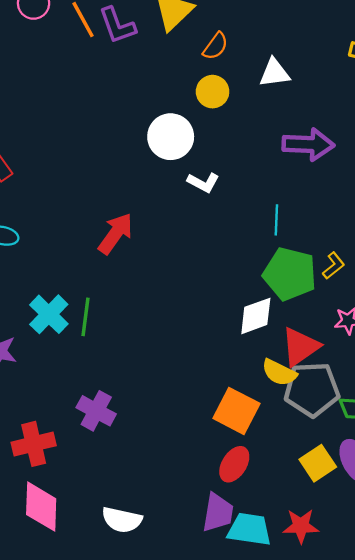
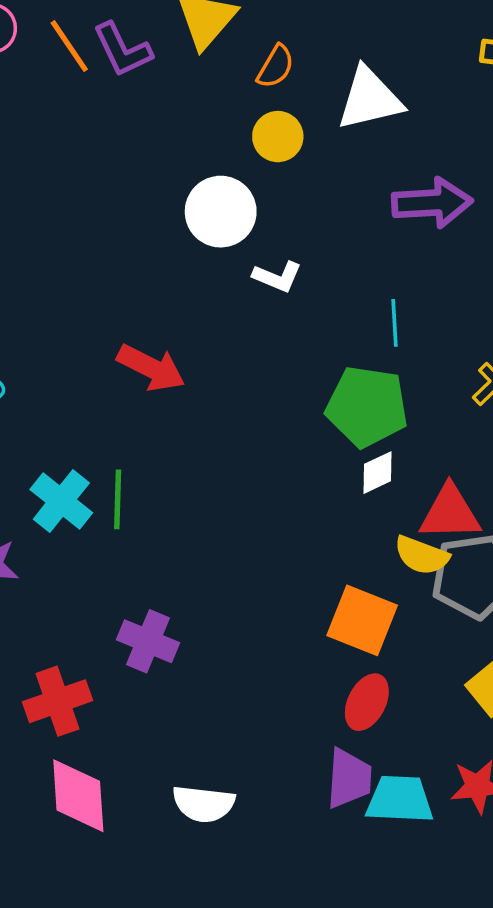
white triangle: (274, 73) -> (370, 99), size x1.4
red arrow: (116, 234) -> (151, 368), turned 87
green pentagon: (290, 274) -> (367, 407), moved
white diamond: (256, 316) -> (378, 473), size x0.7
red triangle: (300, 347) -> (450, 513), turned 39

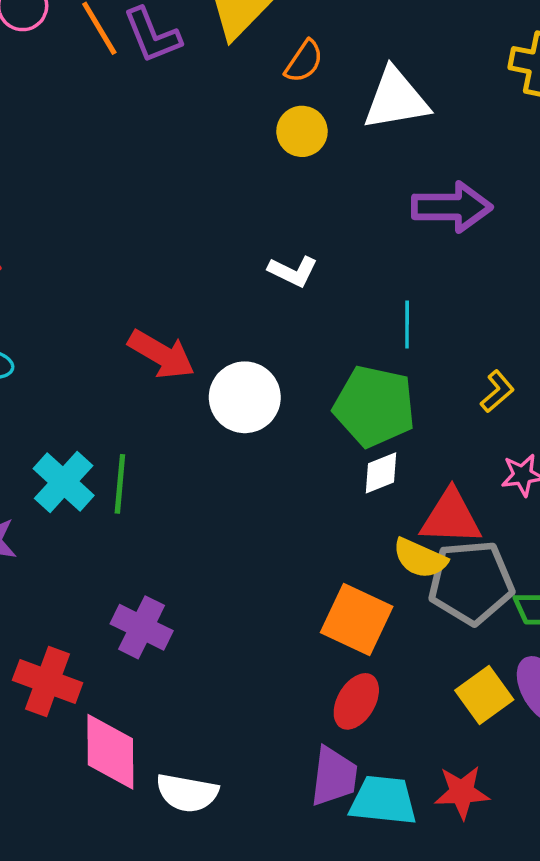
white circle: (221, 212) -> (245, 397), moved
red cross: (57, 701) -> (48, 682), turned 36
pink diamond: (78, 796) -> (110, 752), moved

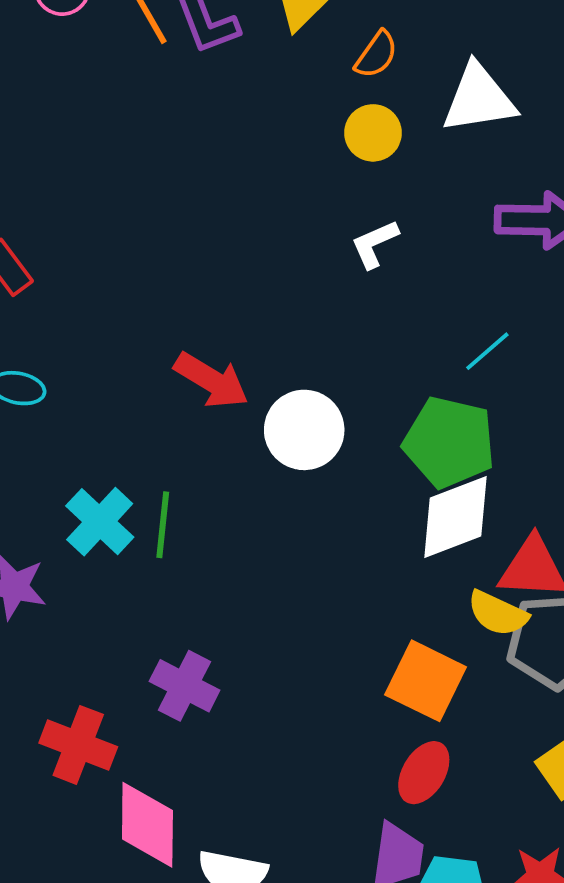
white L-shape: (293, 271) -> (375, 244), moved, turned 129
cyan line: (407, 325) -> (487, 351), turned 48
white diamond: (381, 473) -> (455, 517), size x1.8

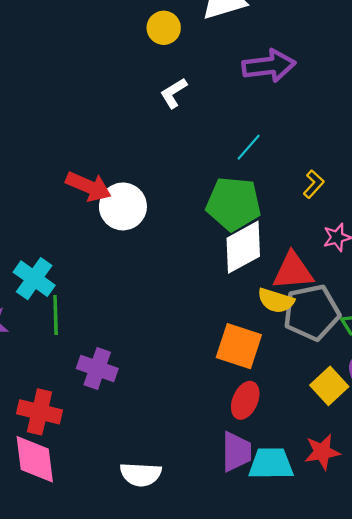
white circle: (304, 430) -> (123, 206), moved
green line: (163, 525) -> (56, 315), moved
pink diamond: (147, 825) -> (35, 459), moved

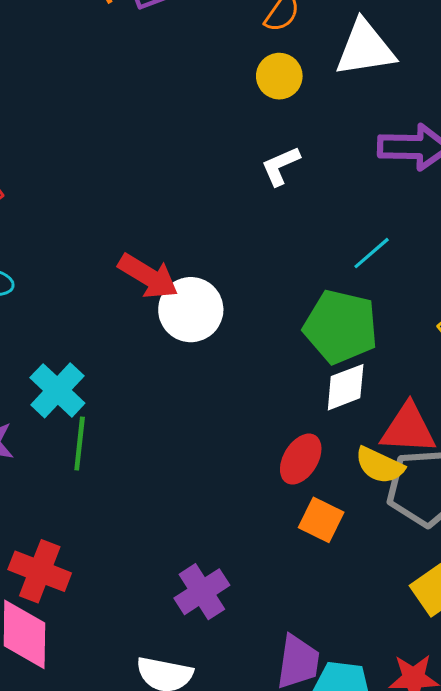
white diamond: (243, 247) -> (346, 387), size x0.7
orange square: (239, 346) -> (321, 520), size x0.7
purple cross: (97, 368) -> (202, 592), moved, turned 30
red ellipse: (245, 400) -> (301, 459), moved

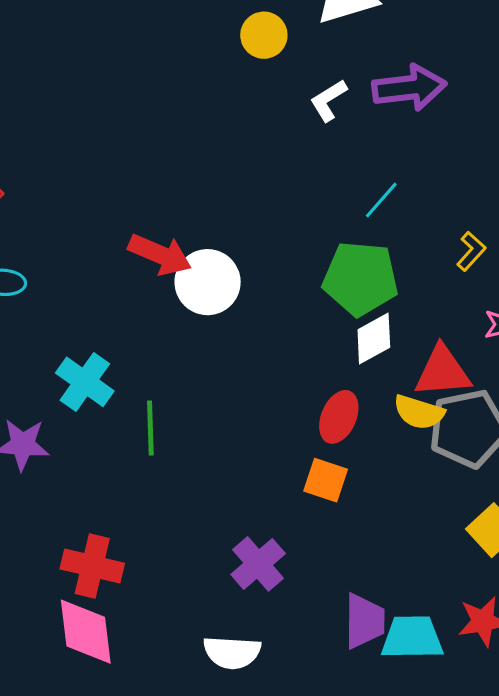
white L-shape: (281, 166) -> (328, 100), moved
green line: (80, 444) -> (150, 428), moved
orange square: (321, 520) -> (326, 480), moved

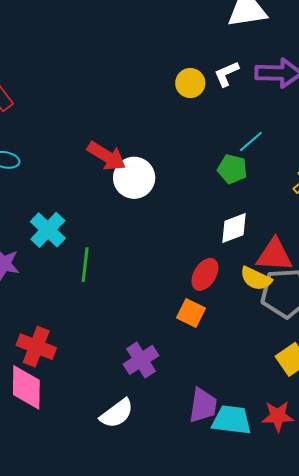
yellow circle: (264, 35) -> (190, 83), moved
green pentagon: (360, 278) -> (232, 169), moved, size x0.6
white semicircle: (232, 652) -> (117, 413), turned -48

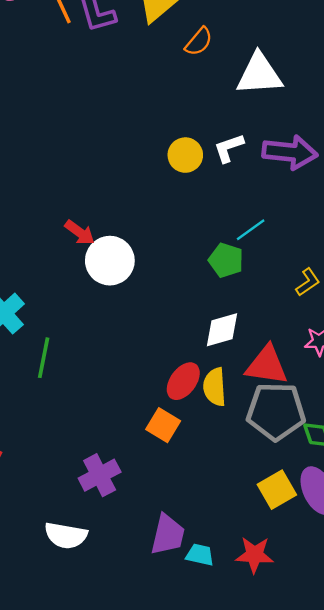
red arrow: (107, 156) -> (80, 232), size x0.7
yellow semicircle: (256, 279) -> (215, 387), moved, turned 56
white semicircle: (117, 413) -> (66, 535), turned 42
cyan trapezoid: (232, 420) -> (200, 555), size x0.6

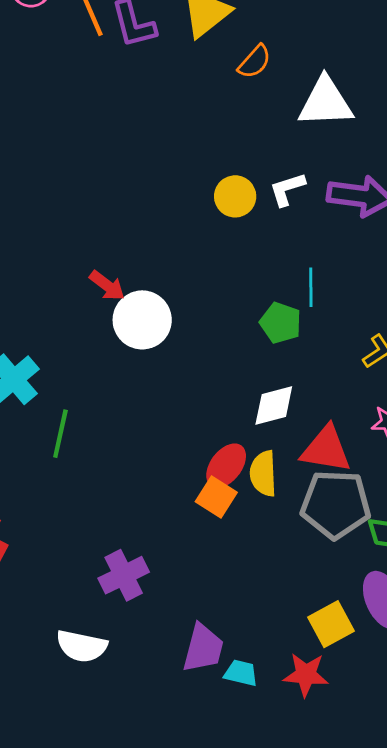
cyan line: (251, 230) -> (311, 287), turned -56
orange square: (163, 425) -> (216, 497), moved
yellow square: (277, 490) -> (331, 624), moved

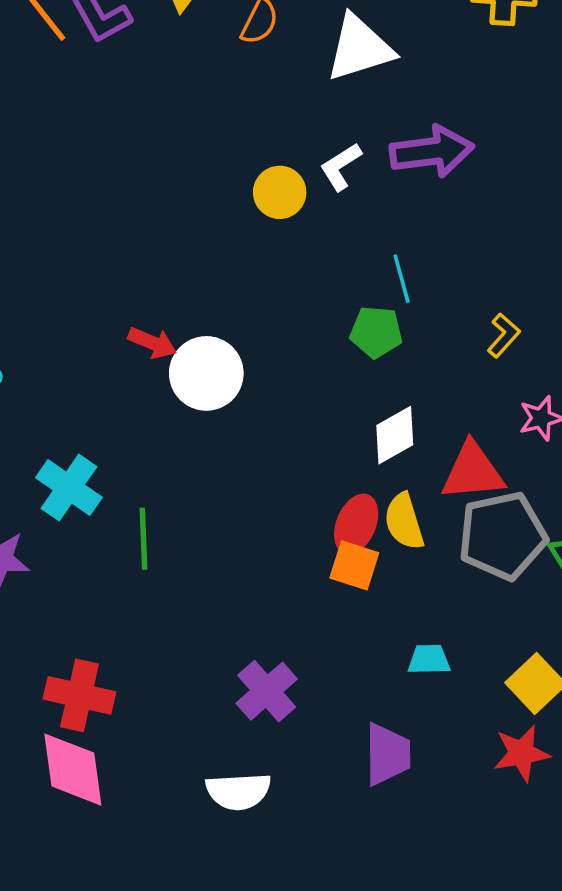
cyan trapezoid: (241, 673) -> (429, 660), moved

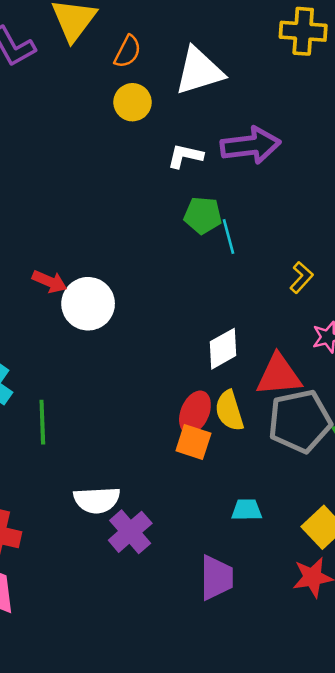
white L-shape: (341, 167) -> (185, 156), turned 45
yellow circle: (280, 192) -> (133, 102), moved
green pentagon: (376, 332) -> (203, 215), moved
white semicircle: (238, 791) -> (97, 500), moved

